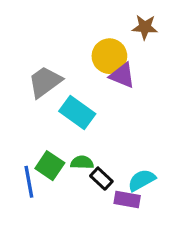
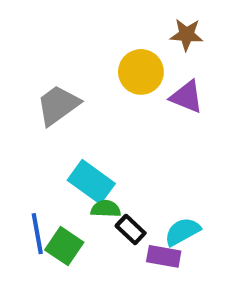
purple triangle: (122, 75) -> (187, 97), moved
cyan rectangle: (77, 112) -> (91, 182), moved
green square: (50, 166) -> (64, 246), moved

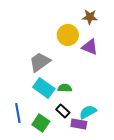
gray trapezoid: (58, 105) -> (40, 62), moved
green semicircle: (106, 209) -> (65, 88), moved
green square: (64, 246) -> (41, 123), moved

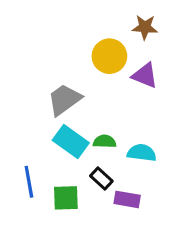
cyan semicircle: (88, 112) -> (142, 153), moved, turned 36
green square: (41, 123) -> (66, 198), turned -36

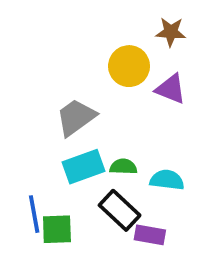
cyan rectangle: (71, 141) -> (83, 167), turned -56
black rectangle: (101, 179) -> (120, 210), size x1.5
green square: (66, 198) -> (57, 229), moved

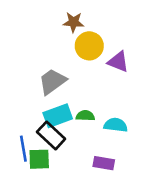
brown star: (171, 32) -> (73, 22), moved
black rectangle: (120, 210) -> (51, 135), moved

